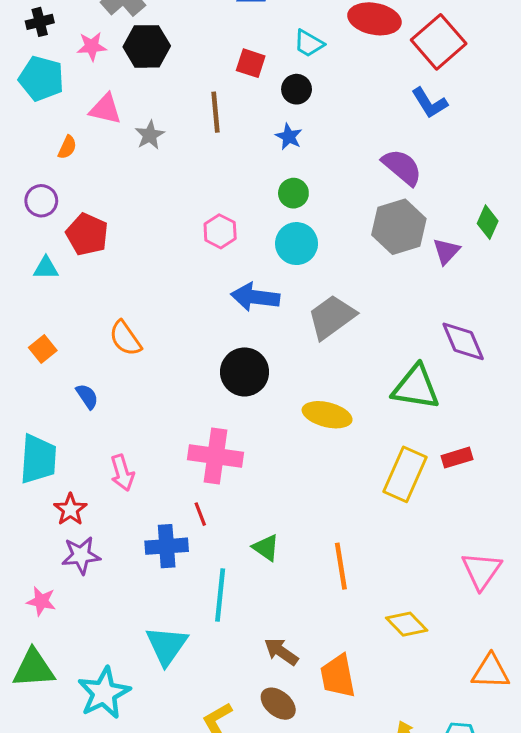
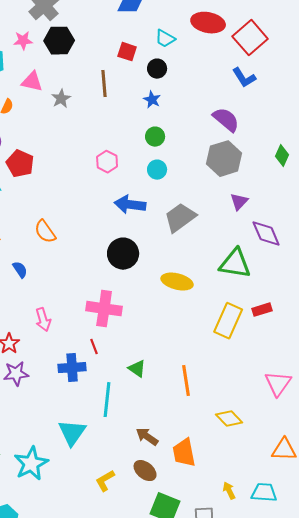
cyan circle: (297, 244) -> (157, 170), size x0.7
purple triangle: (446, 251) -> (239, 202), moved

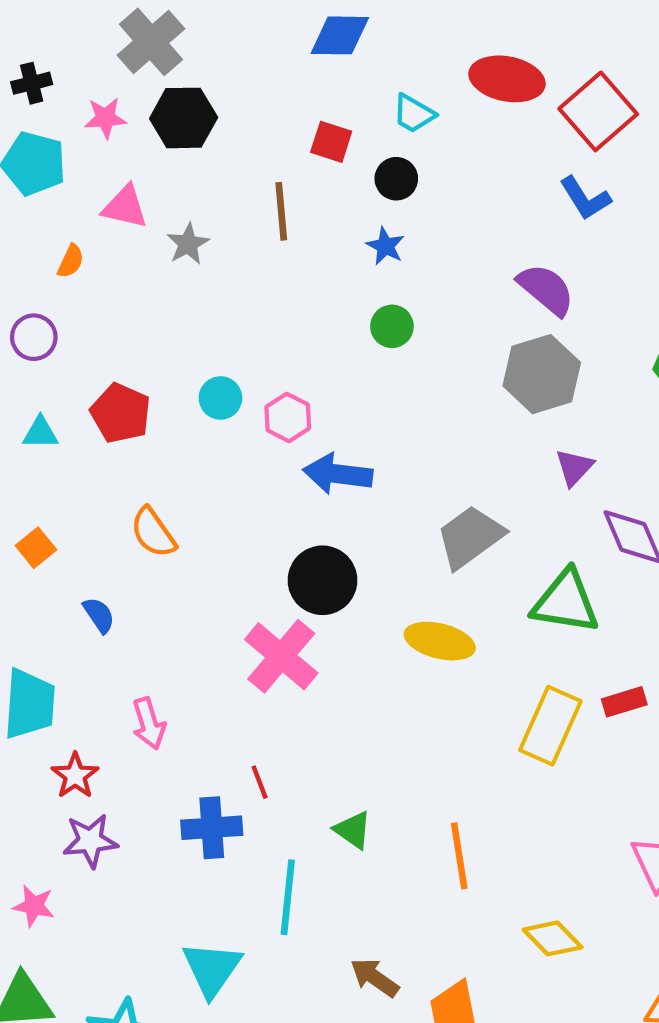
pink hexagon: (107, 162) -> (288, 417), moved
red pentagon: (20, 164) -> (121, 413), moved
cyan circle: (157, 170) -> (220, 398), moved
gray trapezoid: (180, 218) -> (470, 537), moved
pink cross: (104, 309) -> (281, 656), moved, turned 32

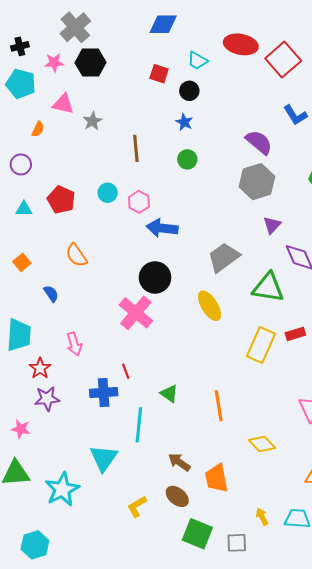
blue L-shape: (585, 198) -> (295, 115), moved
brown line: (281, 211) -> (136, 148), moved
yellow ellipse: (440, 641) -> (210, 306), turned 44

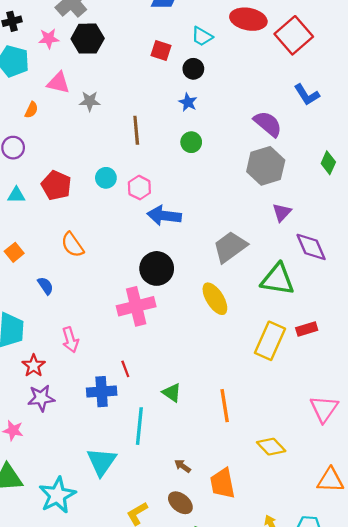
gray star: (92, 121) -> (90, 101), turned 30
pink cross: (136, 313) -> (136, 306), turned 36
brown arrow: (179, 462) -> (183, 466), size x0.7

